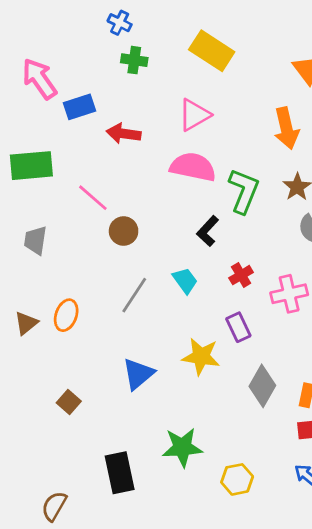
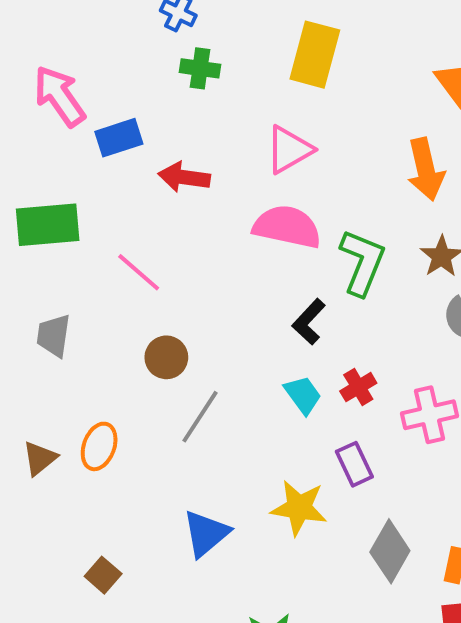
yellow rectangle: (212, 51) -> (315, 55), turned 72
brown circle: (124, 231) -> (166, 357), moved
cyan trapezoid: (185, 280) -> (303, 395), moved

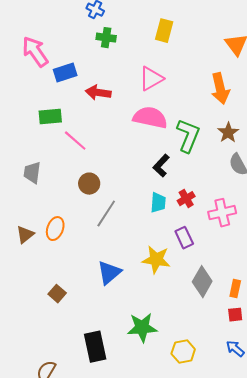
yellow rectangle: (315, 55) -> (164, 31), size x0.7
green rectangle: (48, 225) -> (50, 117), moved, size x0.7
cyan trapezoid: (303, 395) -> (158, 203), turned 40

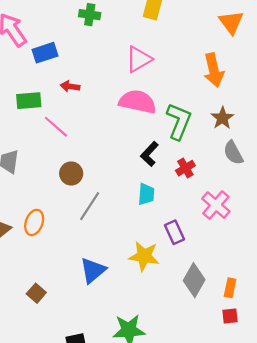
red arrow: (98, 93) -> (70, 86), moved, size x0.7
red cross: (186, 199) -> (185, 168), moved
pink cross: (222, 213) -> (216, 205), turned -36

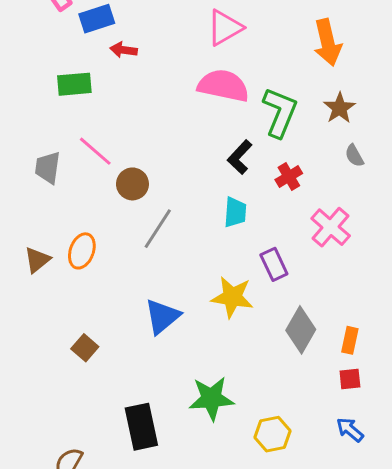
red arrow: (70, 86) -> (124, 50), moved
pink line: (56, 127) -> (95, 151), moved
gray semicircle: (233, 153) -> (354, 156), size x0.7

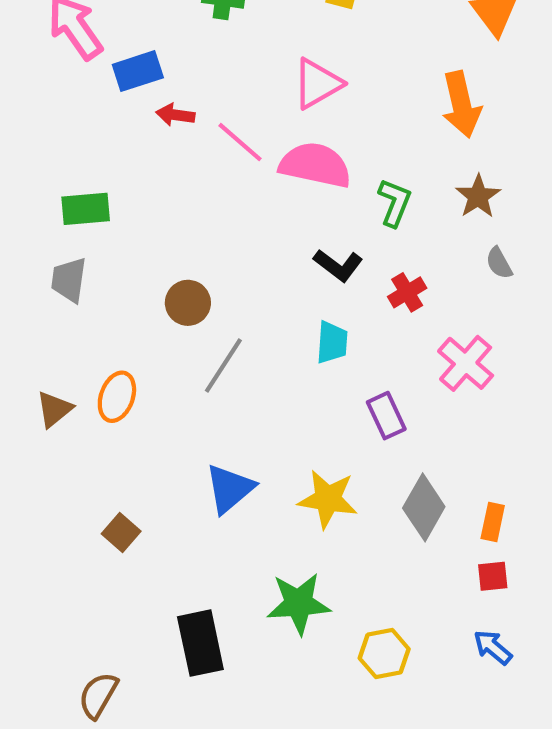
green rectangle: (74, 84) -> (86, 209), moved
green L-shape: (280, 112) -> (395, 203), size x0.7
pink line: (95, 151) -> (240, 142), moved
black L-shape: (240, 157) -> (338, 265), turned -96
yellow star: (232, 297) -> (328, 499), moved

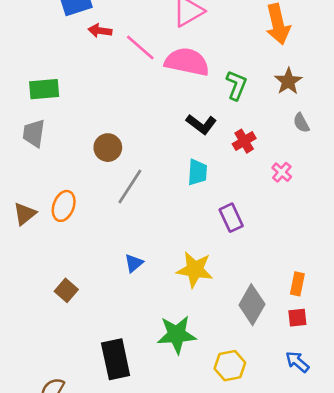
pink cross: (466, 363) -> (282, 172), moved, size x0.6
blue triangle: (230, 489) -> (134, 263), size x0.6
gray diamond: (424, 507) -> (252, 305), moved

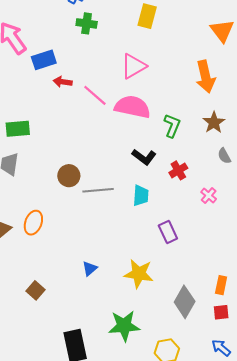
gray line: (130, 186) -> (98, 190), moved, turned 52

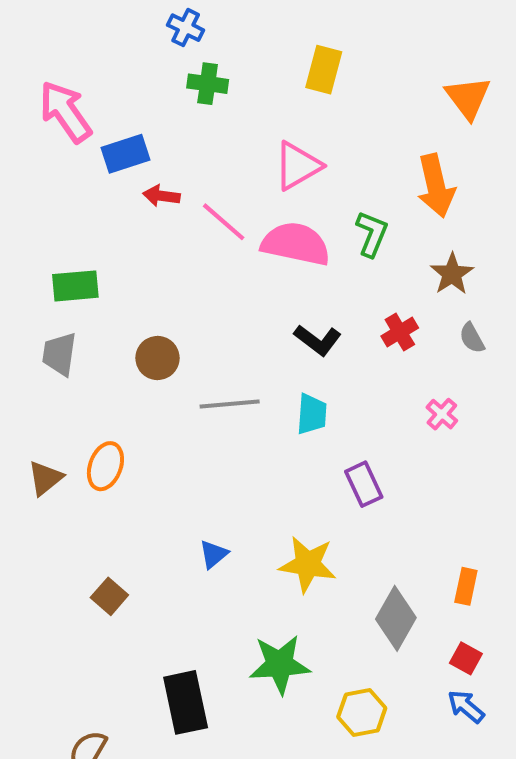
green L-shape: (172, 126) -> (372, 234), moved
red cross: (178, 170) -> (400, 332), moved
brown circle: (69, 176) -> (158, 358), moved
red square: (221, 312) -> (466, 658), moved, turned 35

